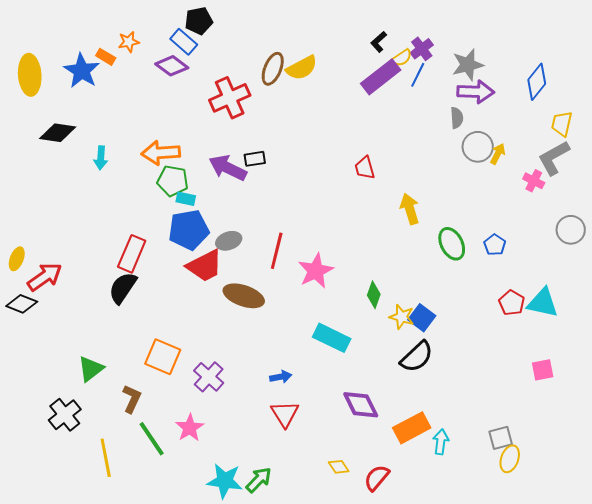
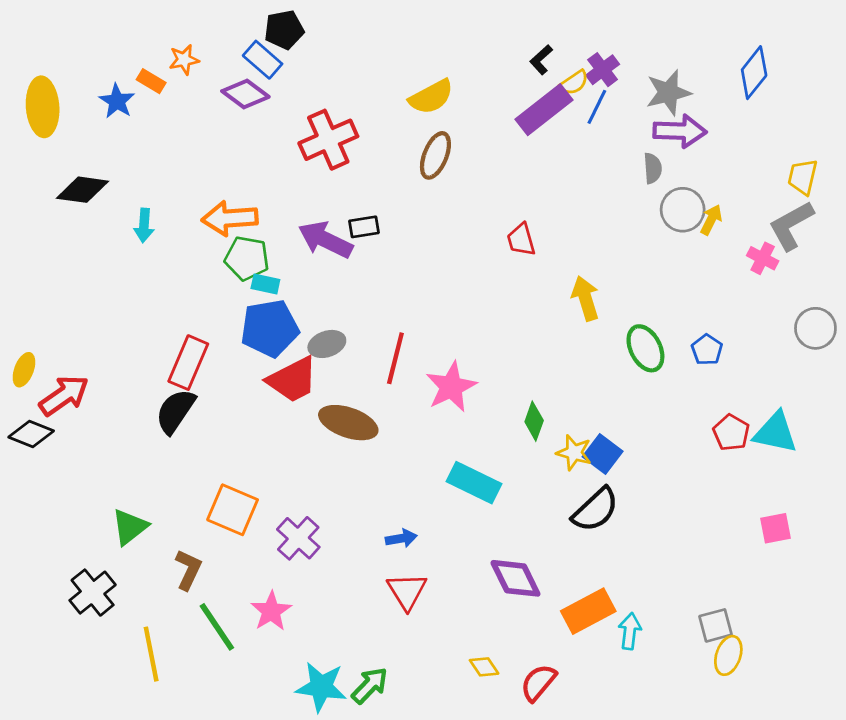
brown ellipse: (273, 69) -> (435, 155), moved
blue star: (82, 71) -> (117, 101), size x0.7
blue diamond: (537, 82) -> (754, 73), moved

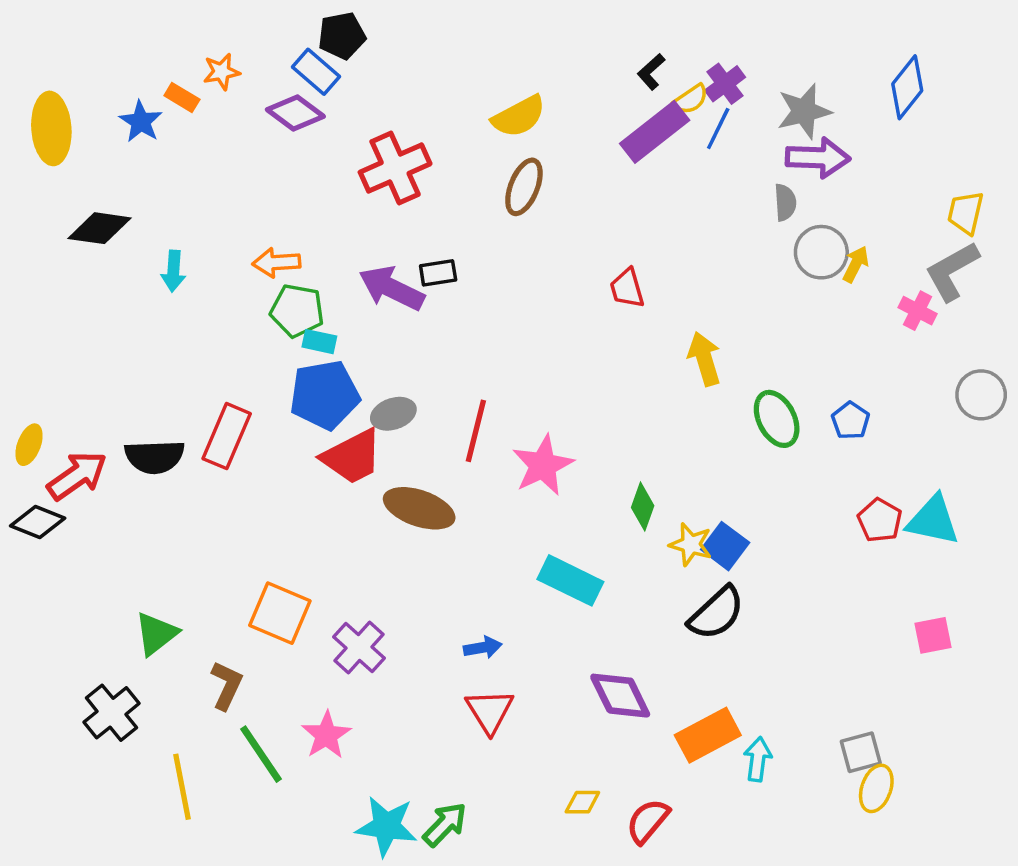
orange arrow: (230, 218) -> (276, 263), size x0.7
black semicircle: (175, 411) -> (154, 457), moved, turned -126
yellow diamond: (484, 667) -> (582, 802), turned -56

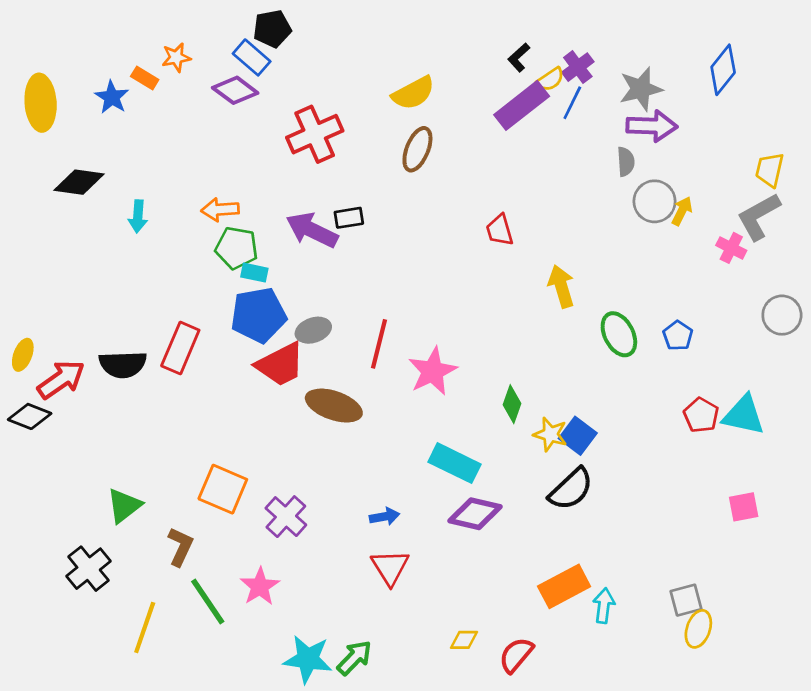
purple diamond: (620, 696) -> (475, 514), moved, turned -51
yellow line: (182, 787) -> (145, 628), turned 30

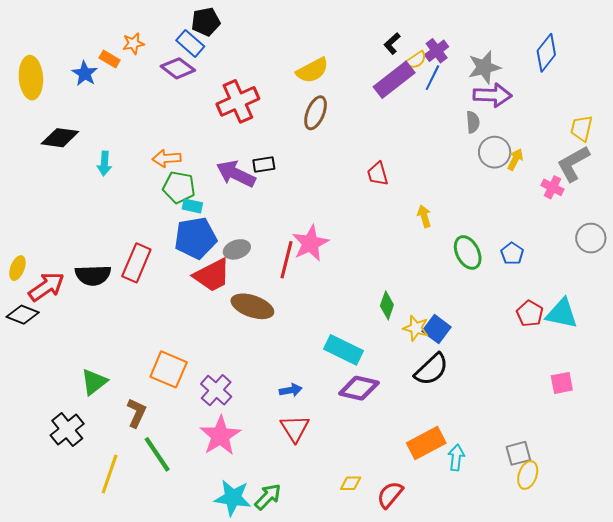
yellow arrow: (561, 286) -> (424, 216), size x0.7
pink star: (433, 371) -> (310, 243), moved
pink star: (260, 586) -> (220, 436), moved, size x1.4

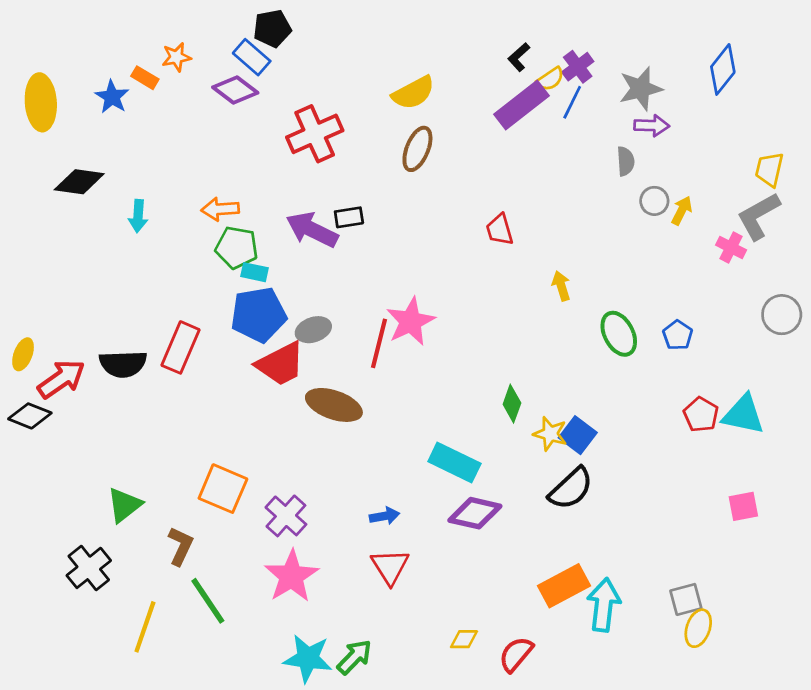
purple arrow: (492, 95) -> (652, 126), size x0.7
gray circle: (495, 152) -> (654, 201), size x0.7
cyan arrow: (456, 457) -> (604, 605), size x1.5

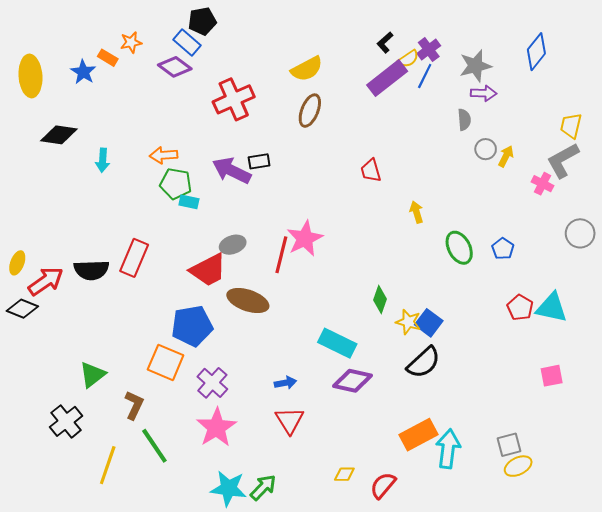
blue pentagon: (259, 315) -> (192, 326), moved
yellow ellipse: (698, 628) -> (518, 466), turned 44

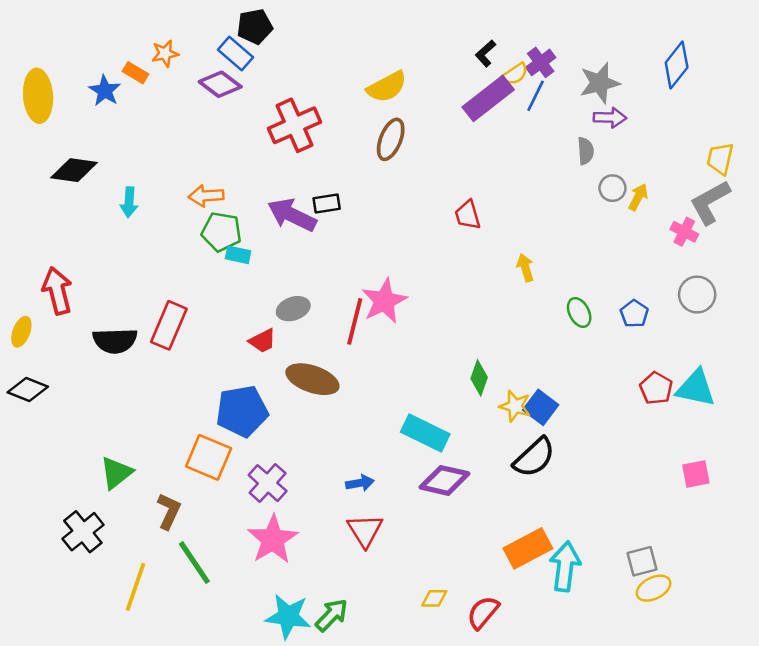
gray circle: (580, 233) -> (697, 295), moved
green ellipse: (459, 248) -> (579, 312), size x0.7
red trapezoid: (208, 270) -> (262, 341), size x0.6
red arrow: (46, 281) -> (57, 291), moved, turned -69

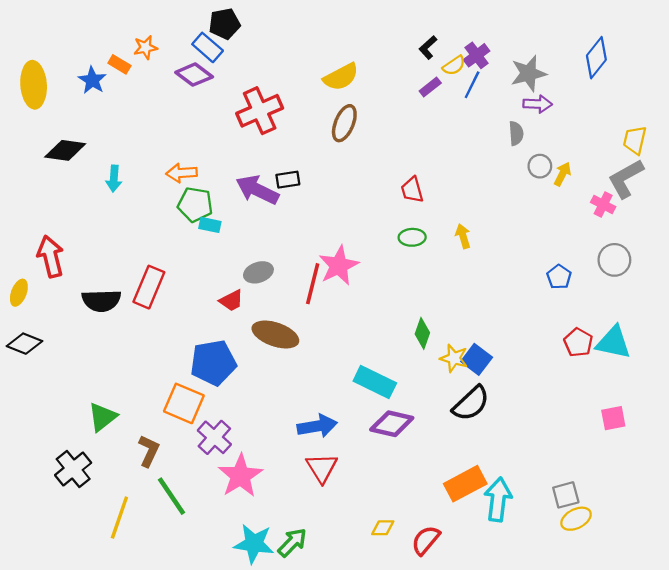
purple rectangle: (488, 98) -> (430, 87), size x0.5
green ellipse: (579, 312) -> (412, 237), moved, turned -65
purple cross: (268, 483) -> (214, 437), moved
blue arrow: (360, 483) -> (317, 426), size x1.6

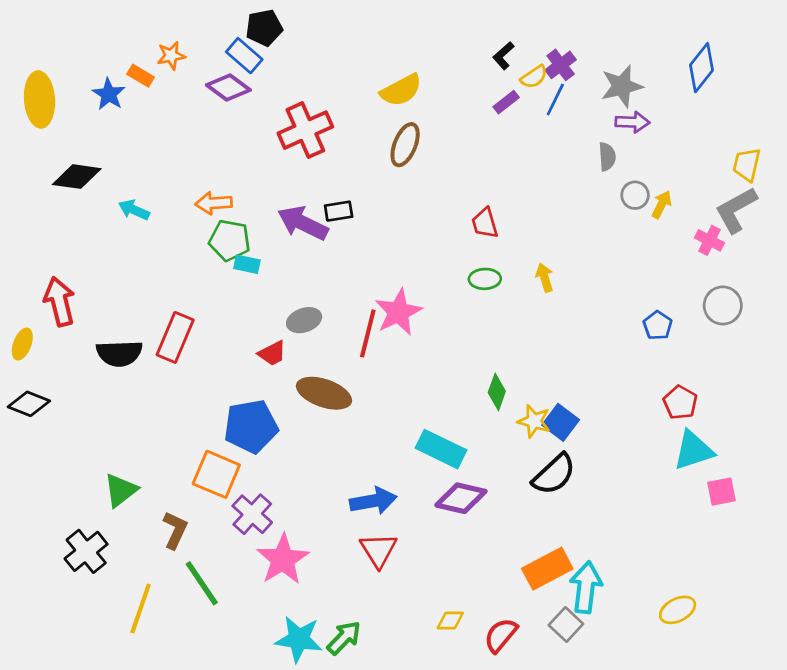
cyan arrow: (114, 179) -> (134, 210), turned 110
cyan triangle: (613, 342) -> (694, 450), moved, turned -30
gray square: (566, 495) -> (566, 624), moved, turned -32

